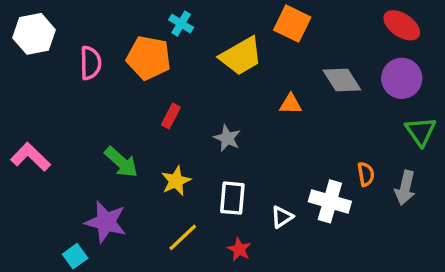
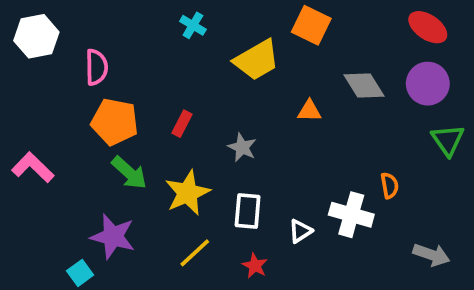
orange pentagon: (149, 58) -> (115, 122), moved
yellow star: (176, 181) -> (187, 193), size x1.4
gray arrow: (405, 188) -> (431, 255), moved, turned -84

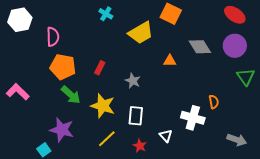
yellow star: (187, 193) -> (103, 106), turned -30
white triangle: (300, 231) -> (166, 136), moved, turned -40

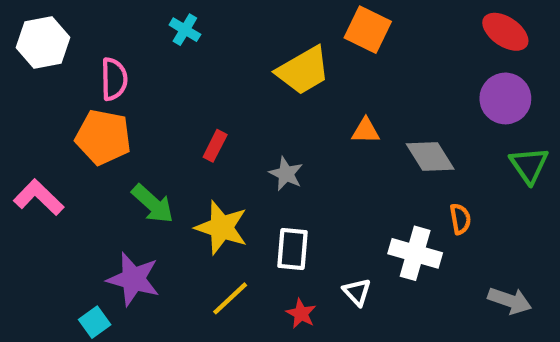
cyan cross: (106, 14) -> (185, 30), moved
gray diamond: (200, 47) -> (430, 157), moved
orange pentagon: (63, 67) -> (103, 137), moved

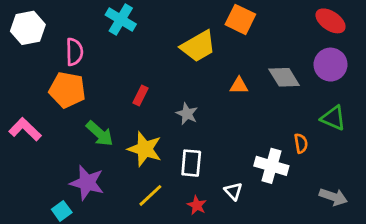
cyan cross: (185, 30) -> (121, 19), size x1.5
gray diamond: (430, 157) -> (284, 77), moved
green triangle: (529, 165) -> (333, 118), moved, turned -32

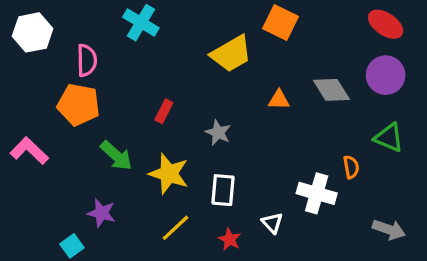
purple star: (87, 183) -> (102, 213), size x0.7

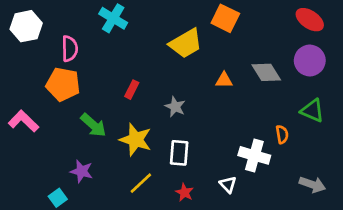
white triangle: (272, 223) -> (228, 185), moved

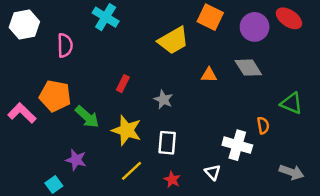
purple circle: (310, 61) -> (255, 27), moved
orange pentagon: (63, 84) -> (55, 96), moved

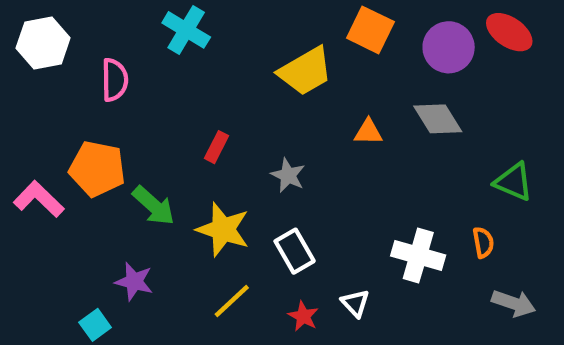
orange semicircle: (263, 125) -> (483, 242), moved
white rectangle: (167, 143) -> (295, 251), turned -35
white triangle: (213, 172) -> (355, 303), moved

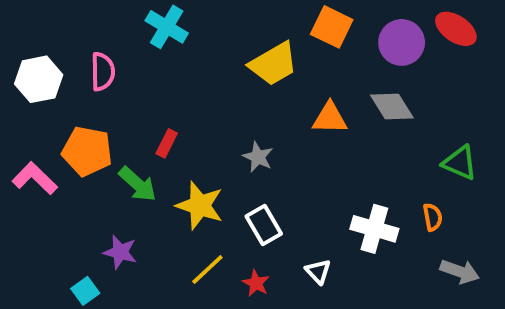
white hexagon: (43, 43) -> (39, 79), moved
orange triangle: (368, 132) -> (330, 118), size x1.4
red rectangle: (217, 147) -> (167, 143), moved
red star: (303, 316) -> (256, 283), moved

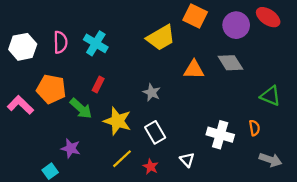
cyan cross: (167, 27) -> (96, 43), moved

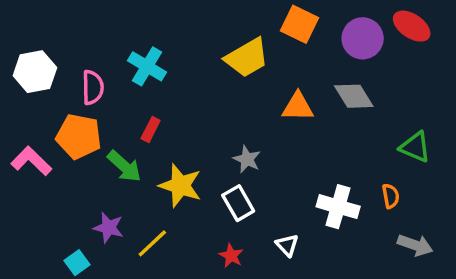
pink semicircle: (60, 42) -> (93, 87), moved
gray star: (152, 92) -> (247, 159), moved
yellow line: (122, 159) -> (152, 243), moved

